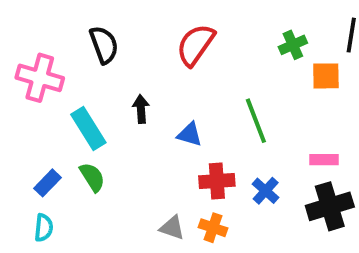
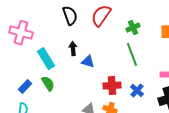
black semicircle: (104, 45) -> (70, 16), moved
green cross: (293, 45) -> (133, 28), moved
blue triangle: (190, 134) -> (88, 62), moved

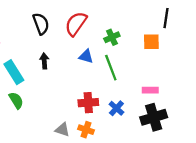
blue triangle: (88, 62) -> (86, 56), moved

